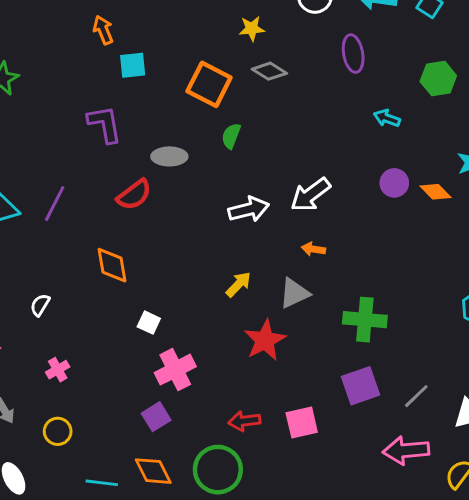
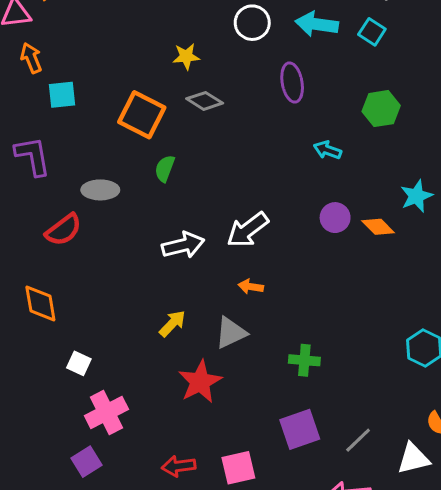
green cross: (365, 320) -> (304, 360), size x0.7

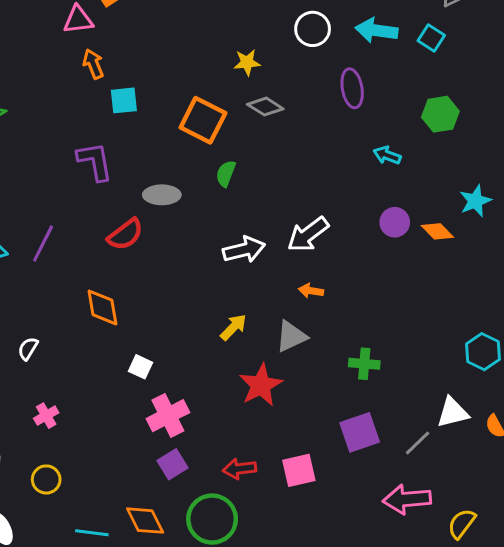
white triangle: (413, 459) -> (453, 412), moved
purple square: (86, 462) -> (173, 464), moved

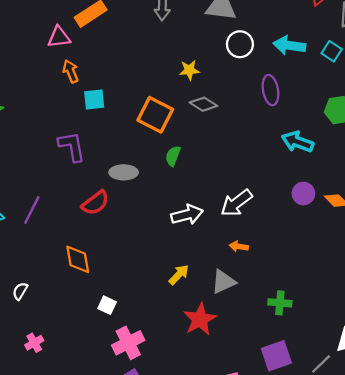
cyan arrow: (387, 155) -> (298, 142), size x1.5

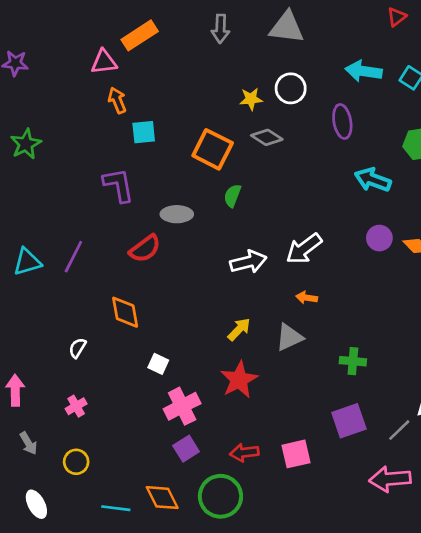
white circle: (240, 44) -> (291, 88), moved
white semicircle: (20, 291) -> (77, 348), moved
red star: (200, 319) -> (239, 380), moved

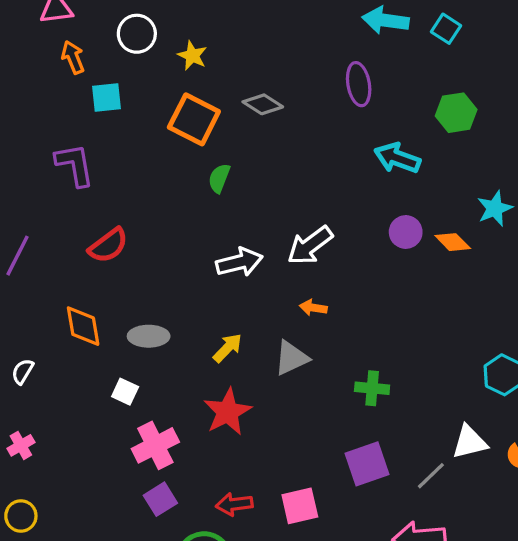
white circle: (291, 88) -> (137, 34), moved
yellow star: (251, 99) -> (192, 56), moved, turned 30
gray ellipse: (177, 214) -> (149, 336), moved

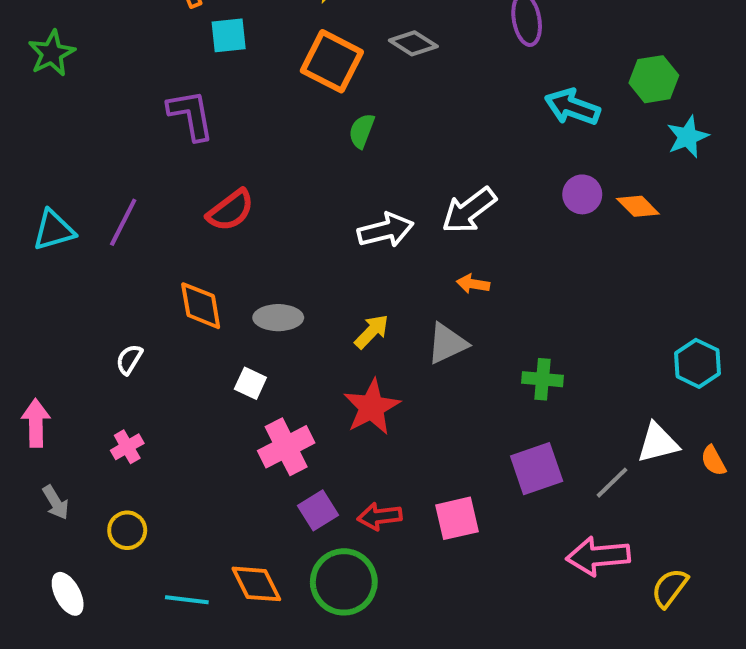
green hexagon: (456, 113) -> (654, 79), moved
cyan star: (495, 208) -> (688, 137), moved
purple square: (160, 499) -> (318, 510), moved

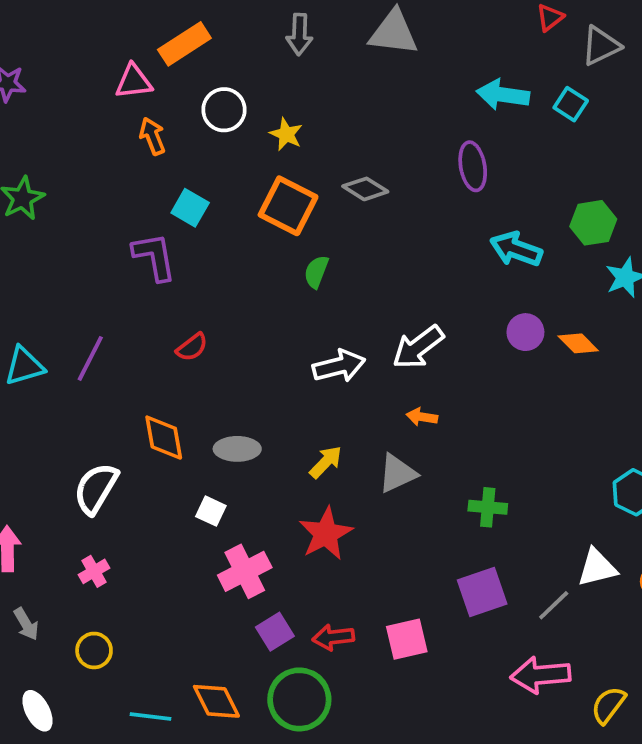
cyan square: (229, 35) -> (190, 208), moved, turned 36
red semicircle: (231, 210) -> (192, 347), size x0.7
white semicircle: (129, 359) -> (96, 488), size x1.8

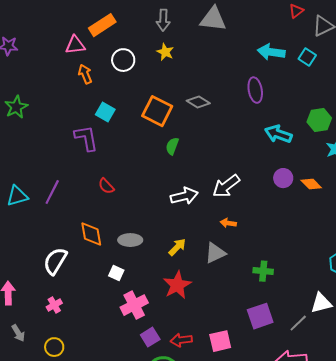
yellow star: (286, 134) -> (165, 52), moved
red semicircle: (192, 347) -> (106, 186), turned 84

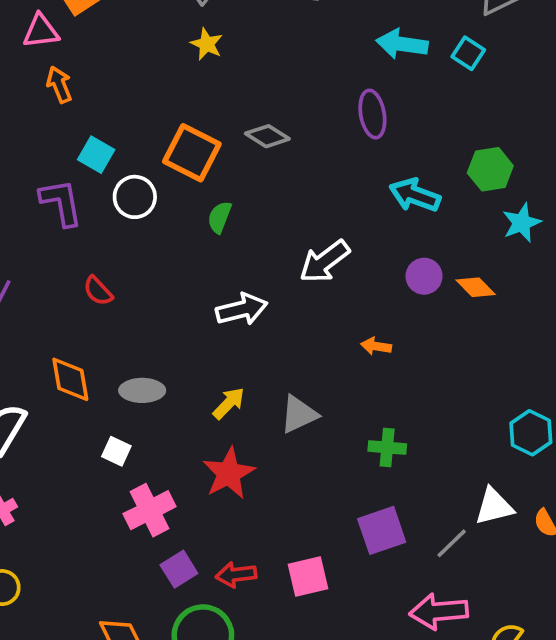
white circle: (123, 60) -> (135, 197), moved
white arrow: (226, 186) -> (325, 261), moved
orange arrow: (228, 223) -> (376, 346), moved

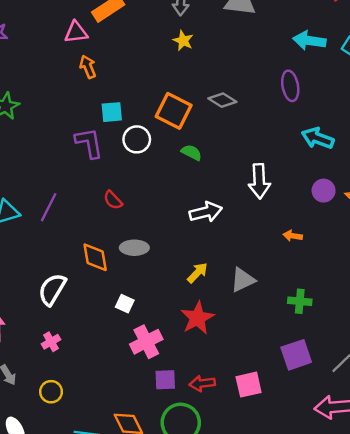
cyan square: (96, 155) -> (112, 112), turned -35
green semicircle: (220, 217) -> (191, 152), turned 96
white arrow: (325, 261) -> (259, 181), turned -56
gray ellipse: (142, 390) -> (134, 248), moved
purple square: (179, 569) -> (165, 380), turned 30

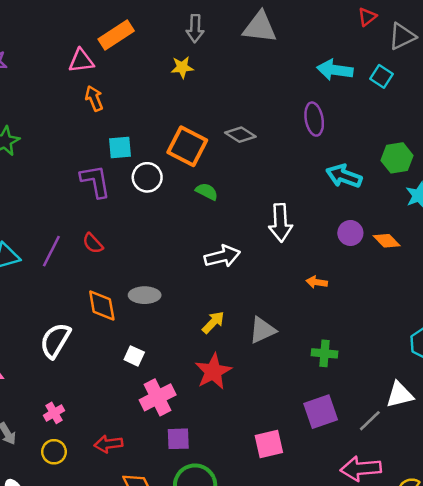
yellow star: (183, 41) -> (182, 67), moved, turned -30
red semicircle: (113, 200) -> (93, 243), moved
pink cross: (51, 342) -> (54, 413), moved
red arrow: (202, 383) -> (108, 444), moved

